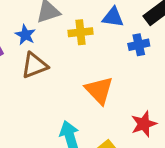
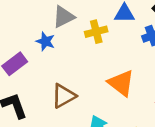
brown triangle: (34, 65) -> (64, 96), moved

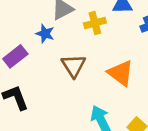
brown triangle: (64, 96) -> (74, 66), moved, turned -32

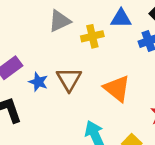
blue star: (45, 34) -> (38, 82), moved

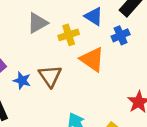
blue triangle: (121, 18) -> (94, 16), turned 36
orange triangle: (117, 88) -> (92, 59), moved

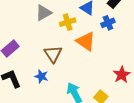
blue star: (22, 80) -> (41, 76), moved

